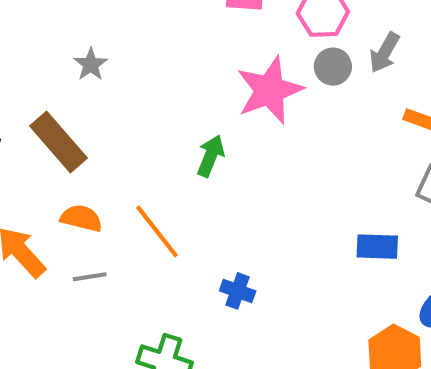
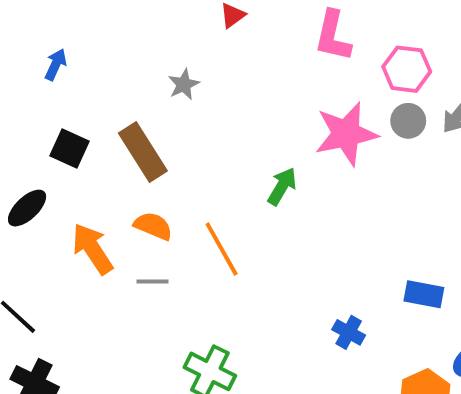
blue cross: (238, 291) -> (349, 332), moved

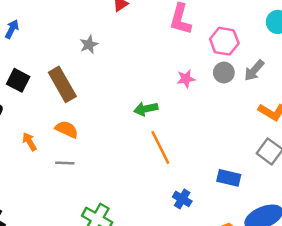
pink star: (346, 134) -> (186, 79), size x0.5
green arrow: (282, 186) -> (146, 109), turned -135
orange arrow: (93, 249) -> (29, 142), size x0.6
orange line: (222, 249) -> (160, 148), moved

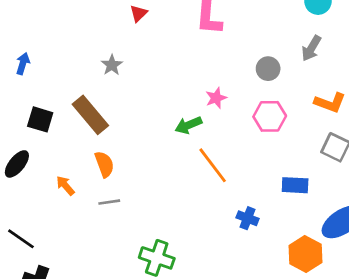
pink hexagon: (224, 41) -> (270, 116), moved
gray arrow: (254, 70) -> (311, 48), moved
pink star: (186, 79) -> (216, 98), moved
orange semicircle: (67, 129) -> (104, 164), turned 55

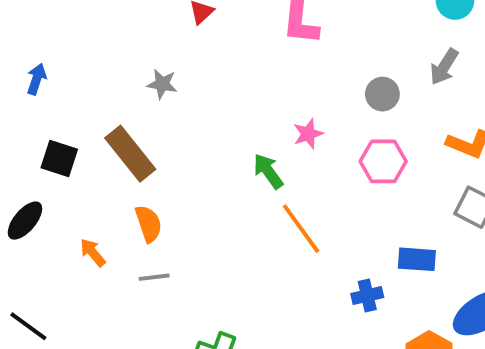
gray star: (112, 65) -> (162, 84), turned -30
green arrow: (188, 125) -> (268, 171), turned 75
blue cross: (247, 218) -> (367, 295), moved, turned -35

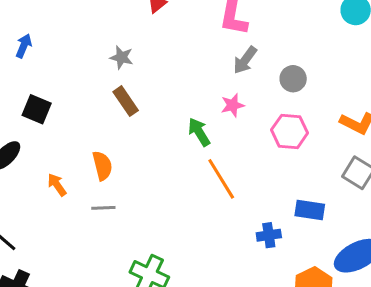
gray arrow: (444, 67) -> (245, 60), moved
brown rectangle: (130, 154) -> (126, 101), moved, size x0.7

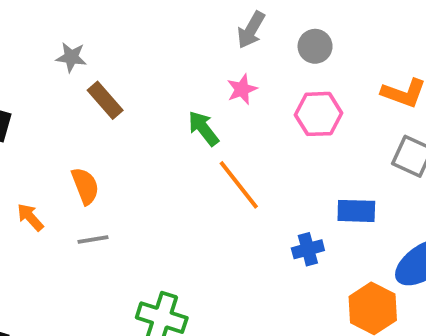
gray star: (122, 57) -> (71, 57), moved

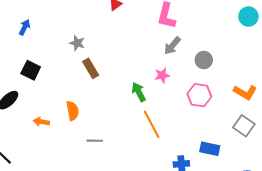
orange arrow: (30, 217) -> (41, 122), turned -49
gray line: (93, 240) -> (95, 141), moved

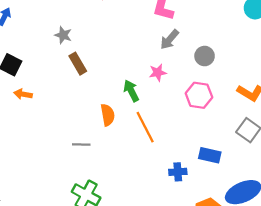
orange semicircle: (72, 111) -> (108, 115), moved
orange arrow: (41, 122) -> (23, 94), moved

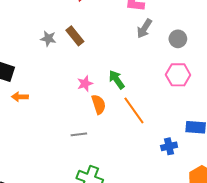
brown rectangle: (78, 64) -> (75, 36), moved
pink star: (158, 73) -> (85, 84), moved

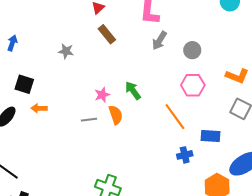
brown rectangle: (75, 36) -> (107, 34), moved
orange line: (134, 110) -> (175, 117), moved
gray line: (79, 134) -> (89, 120), moved

